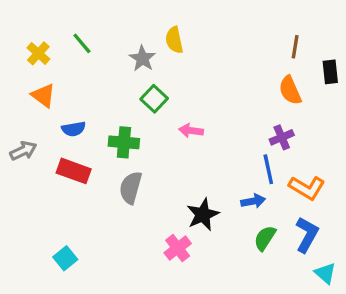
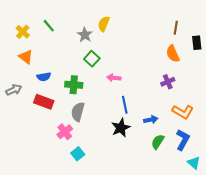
yellow semicircle: (174, 40) -> (104, 24), turned 35
blue line: (268, 169) -> (125, 105), moved
pink cross: (178, 248) -> (65, 132), moved
cyan square: (65, 258) -> (78, 154), moved

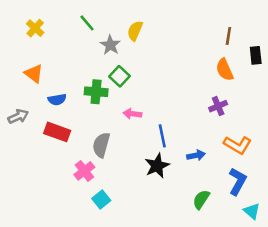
green line: (49, 26) -> (87, 23), moved
yellow cross: (23, 32) -> (35, 28), moved
pink arrow: (114, 78) -> (132, 114), moved
green cross: (74, 85) -> (96, 92), moved
green semicircle: (158, 142) -> (201, 199), moved

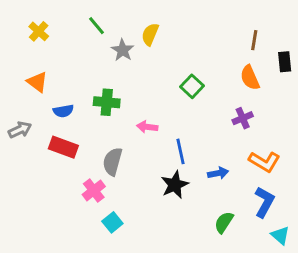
green square: (119, 76) -> (192, 86), moved

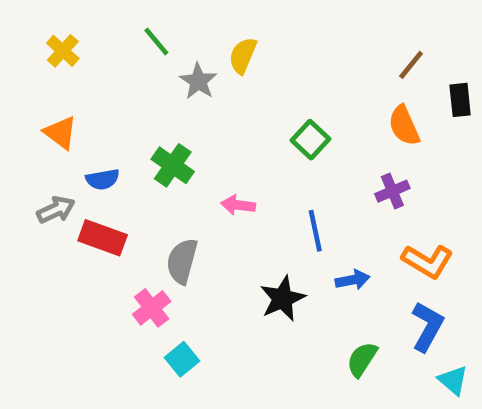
brown line: (254, 40) -> (411, 65), turned 30
green cross: (107, 102) -> (173, 165), turned 30
gray arrow: (20, 130) -> (56, 210), moved
blue line: (180, 151) -> (315, 231), moved

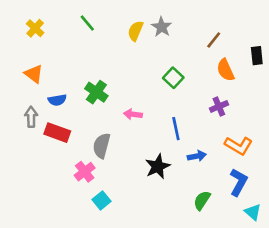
brown line: (411, 65) -> (214, 40), moved
gray star: (198, 81) -> (162, 27), moved
gray arrow: (56, 210) -> (31, 117), turned -66

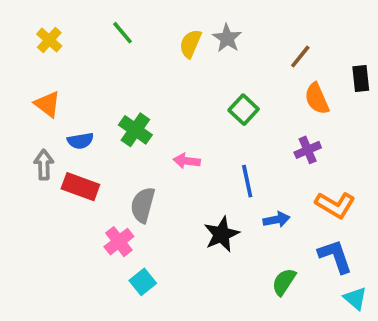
blue L-shape: (239, 182) -> (335, 256), turned -48

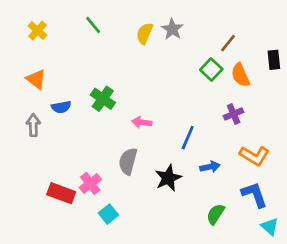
green square: (244, 110) -> (211, 70), moved
blue line: (247, 181) -> (188, 138), turned 35
red rectangle: (80, 187) -> (61, 193), moved
gray semicircle: (143, 205) -> (128, 161), moved

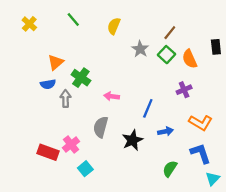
gray star: (172, 29) -> (140, 49), moved
brown line: (228, 43) -> (170, 33), moved
orange triangle: (36, 79) -> (56, 62), moved, turned 42
gray arrow: (33, 125) -> (66, 98), moved
cyan triangle: (270, 227) -> (213, 179), turned 32

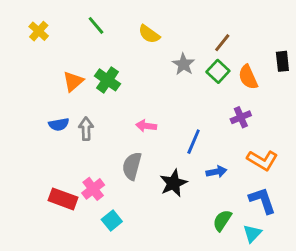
yellow semicircle: (114, 26) -> (149, 34), turned -77
green cross: (81, 78) -> (108, 80), moved
blue semicircle: (48, 84) -> (59, 124), moved
cyan triangle: (213, 179) -> (252, 233), moved

